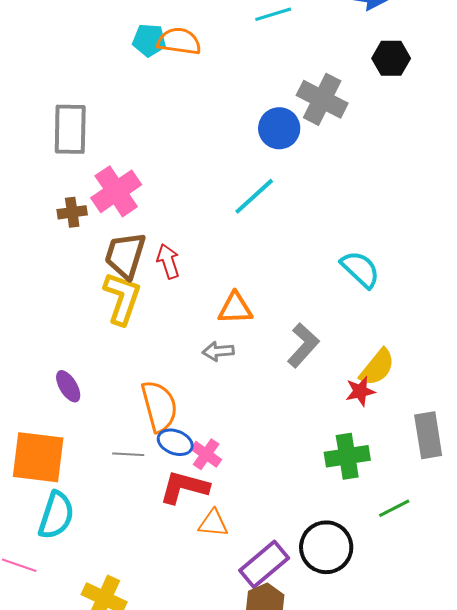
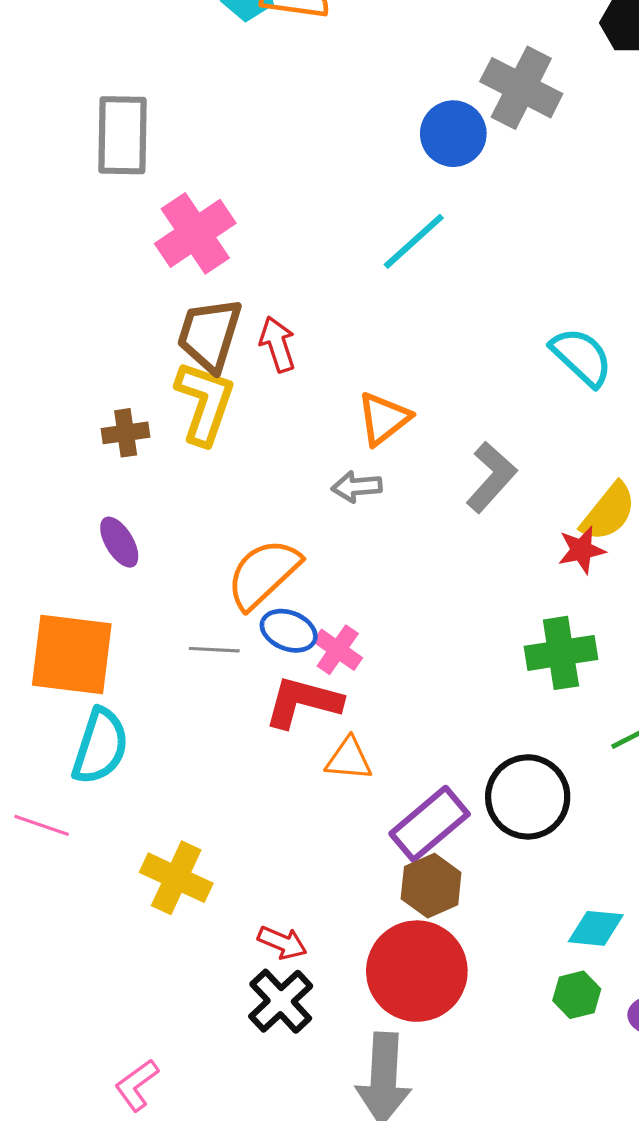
brown cross: (72, 212) -> (126, 433), moved
orange triangle: (235, 308) -> (384, 419), turned -36
orange semicircle: (159, 406) -> (263, 574), turned -118

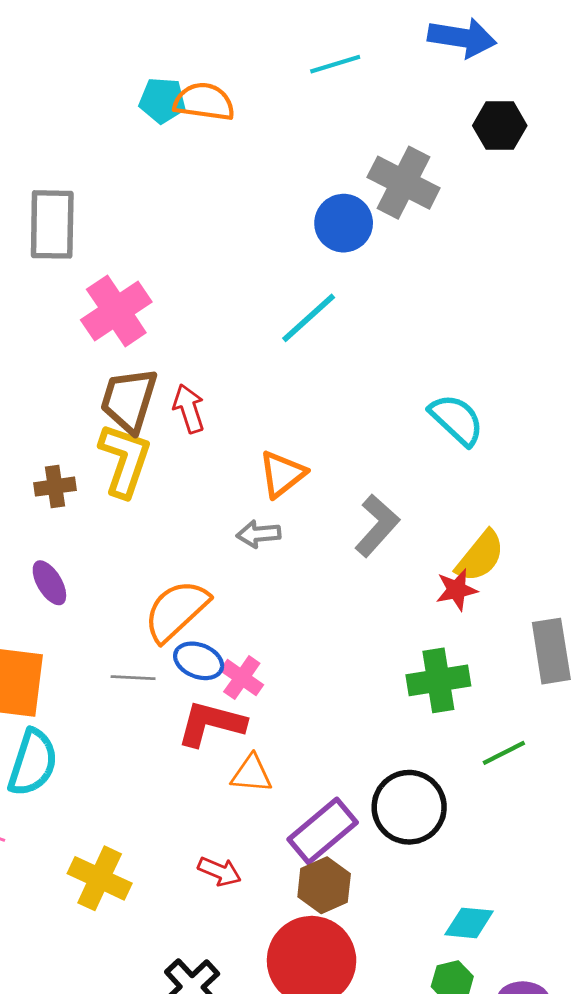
red arrow: (282, 943) -> (220, 871), moved

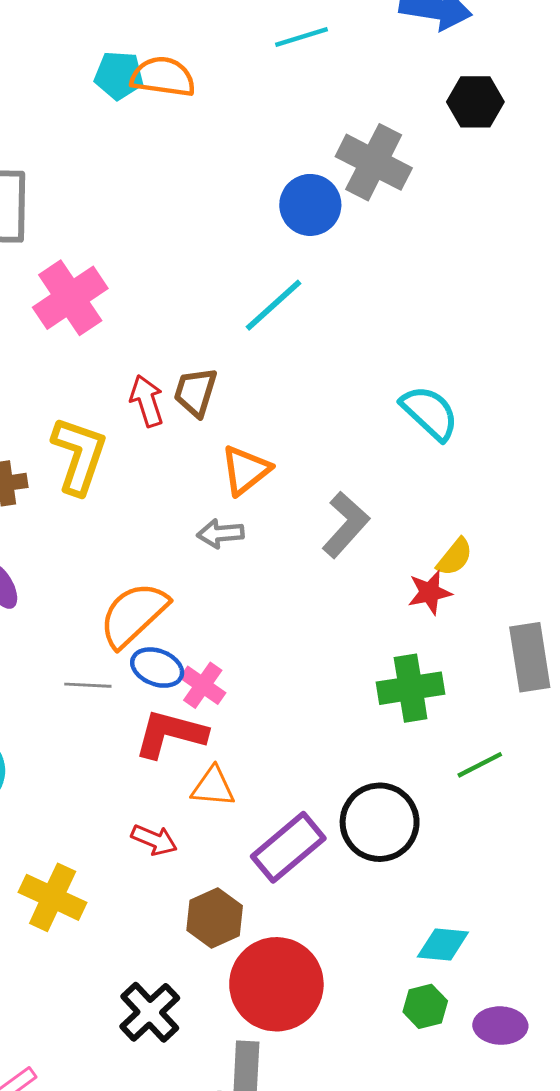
brown trapezoid: (129, 400) -> (195, 392), moved, size x0.7
yellow semicircle: (480, 556) -> (455, 557), size x0.7
red arrow: (220, 871) -> (154, 840), moved
brown hexagon: (324, 885) -> (215, 918), moved

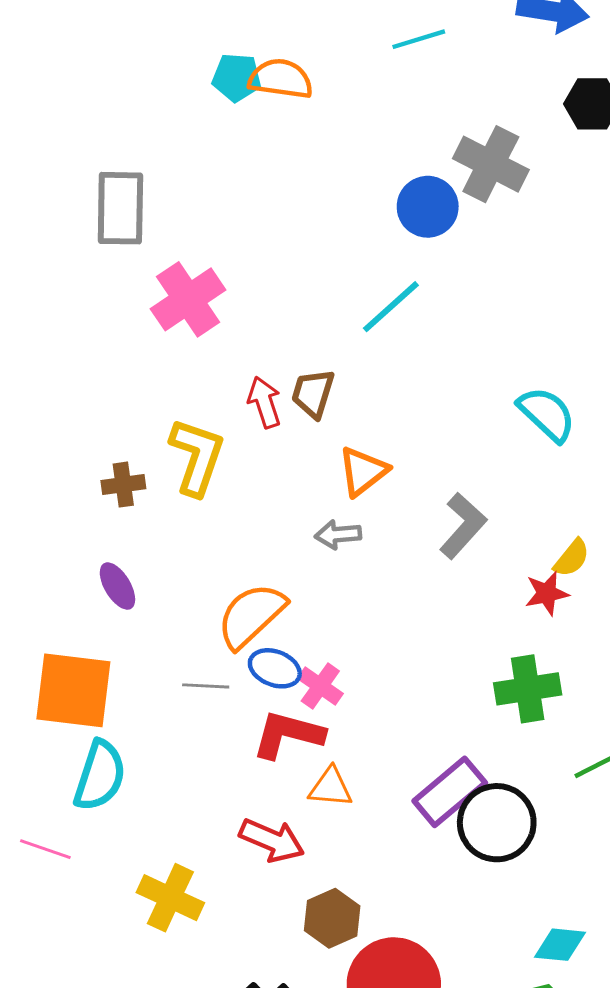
red arrow: (154, 840) -> (272, 840), size x1.4
purple rectangle: (288, 847) -> (450, 792), moved

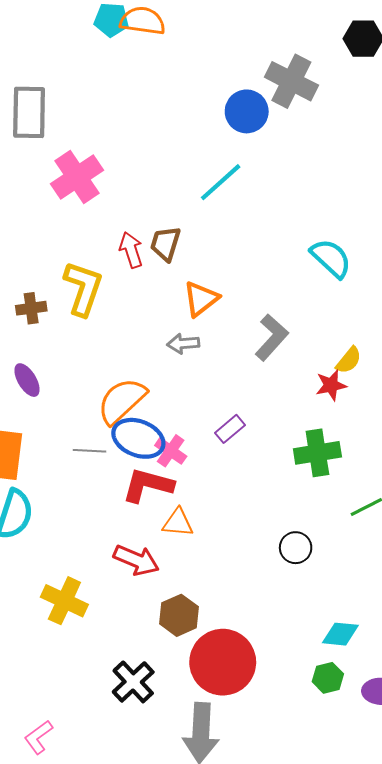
blue ellipse: (275, 668) -> (138, 438), size x1.4
purple rectangle: (450, 792) -> (230, 429), moved, size x0.6
black circle: (497, 823) -> (296, 548), size x0.6

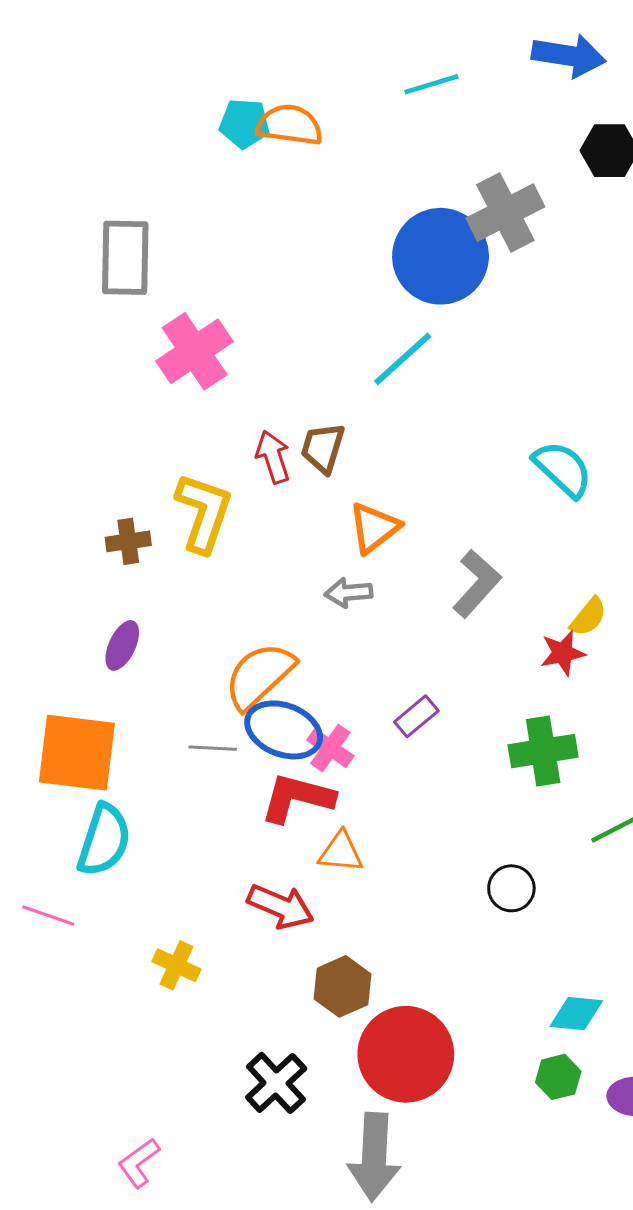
gray cross: (291, 81) -> (505, 212), turned 36
blue circle: (247, 111) -> (441, 256), size x1.5
purple ellipse: (27, 380) -> (122, 645), turned 56
yellow cross: (64, 601) -> (177, 965), size x0.7

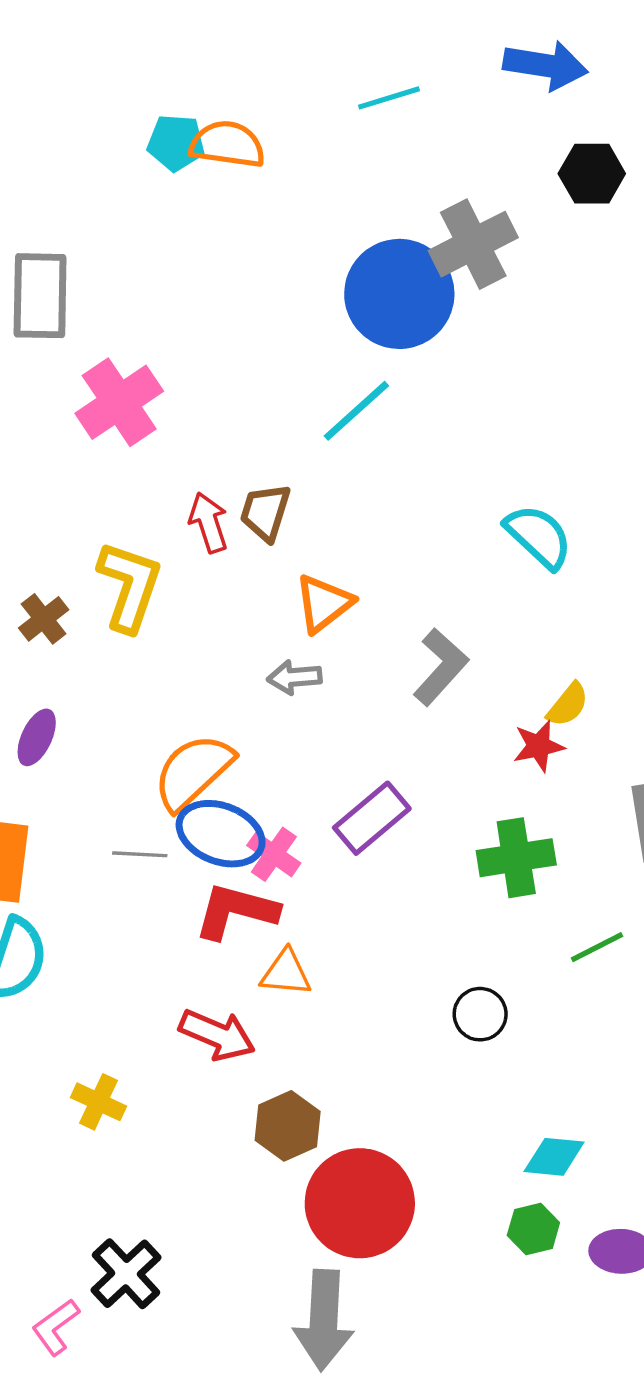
brown cross: (128, 541) -> (44, 619), turned -30
purple rectangle: (416, 716) -> (372, 818), size x1.5
black cross: (276, 1083) -> (126, 1274), moved

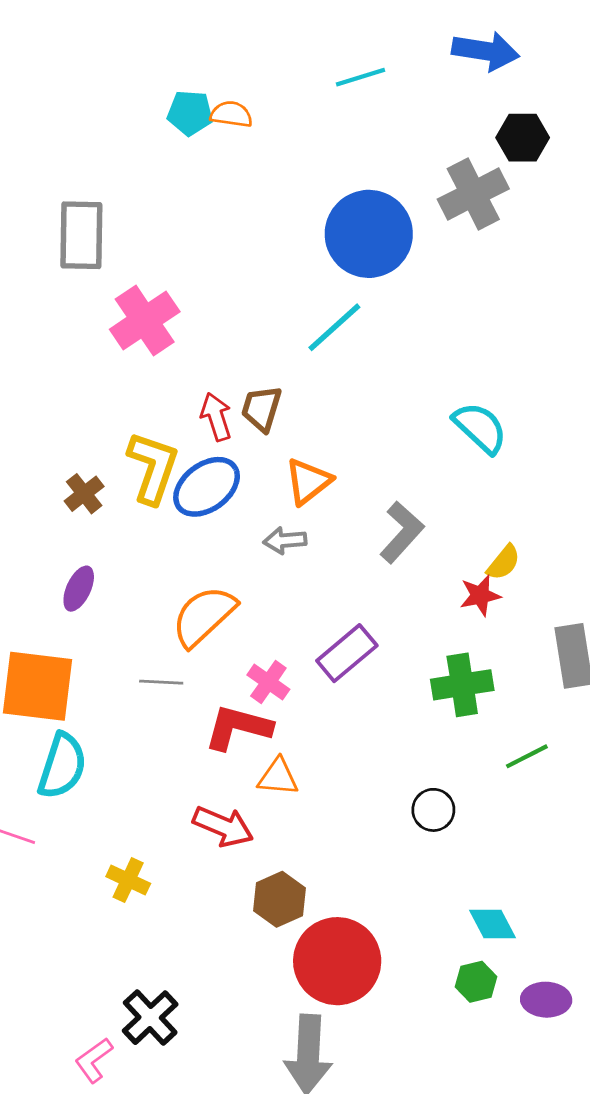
orange semicircle: (227, 144) -> (231, 114), size x0.7
gray cross: (473, 244) -> (473, 194), moved
blue ellipse: (221, 834) -> (207, 487), moved, turned -58
cyan diamond: (554, 1157) -> (492, 924), turned 57

